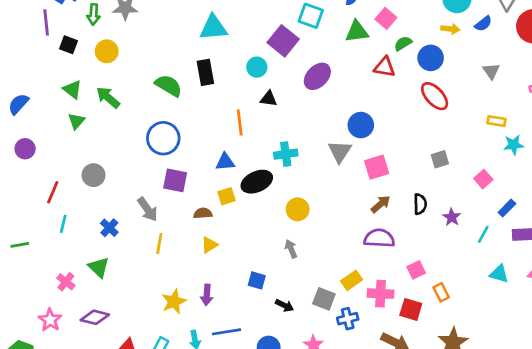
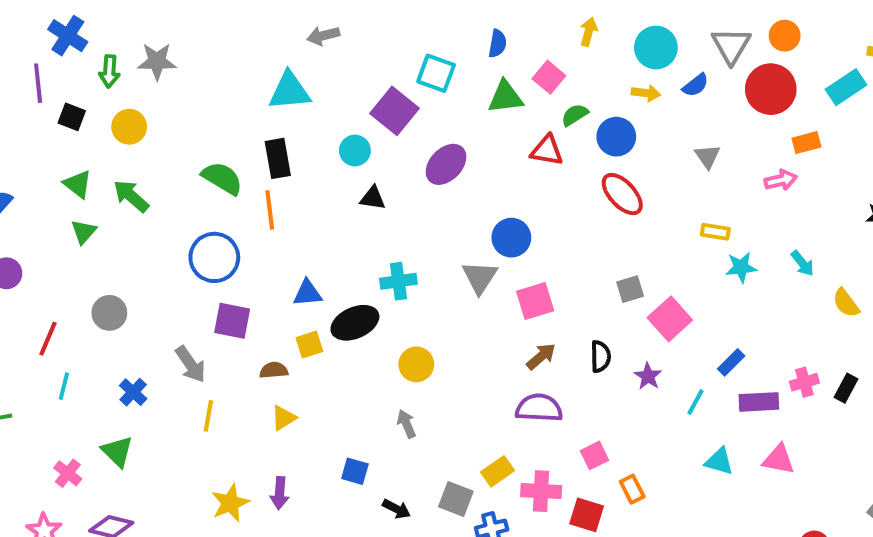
orange line: (240, 122) -> (270, 210), moved
pink square: (483, 179) -> (670, 319), moved, size x1.5

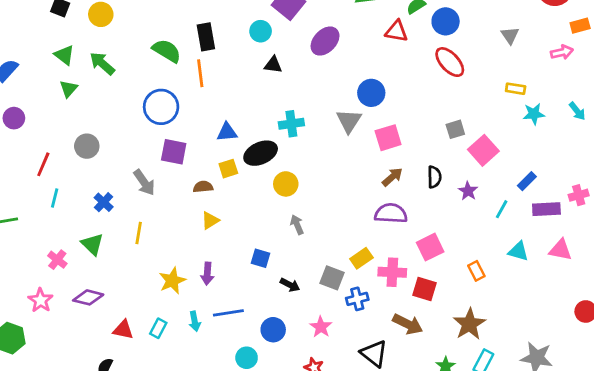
yellow circle: (416, 364) -> (286, 184), moved
yellow line: (208, 416) -> (139, 233), moved
pink square: (595, 455) -> (430, 247), size x1.4
orange rectangle: (632, 489) -> (476, 271), moved

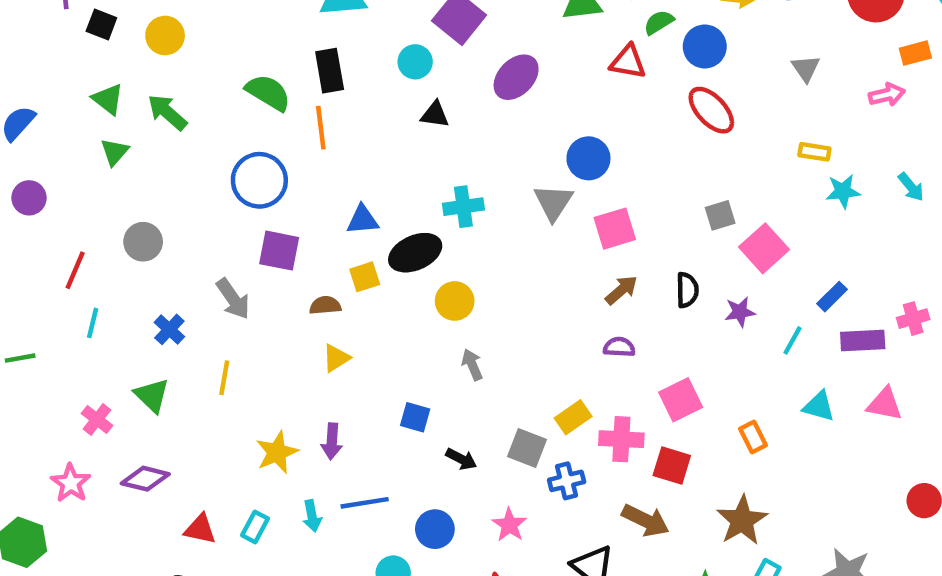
purple star: (468, 191) -> (740, 312), turned 30
purple semicircle: (391, 213) -> (619, 347), size x0.6

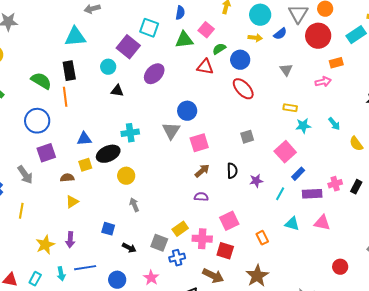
pink square: (764, 248) -> (285, 152), moved
purple square: (279, 251) -> (46, 153), turned -30

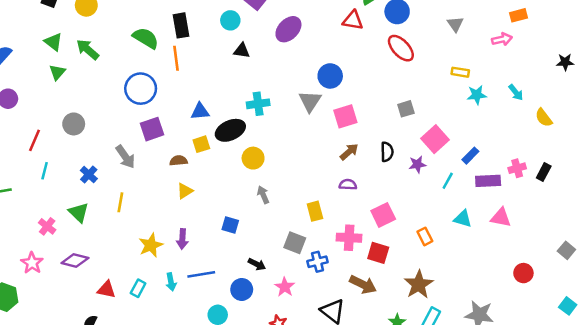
pink square: (285, 152) -> (435, 139), moved
yellow rectangle: (180, 229) -> (315, 211), moved, turned -70
black arrow: (129, 248) -> (257, 264), moved

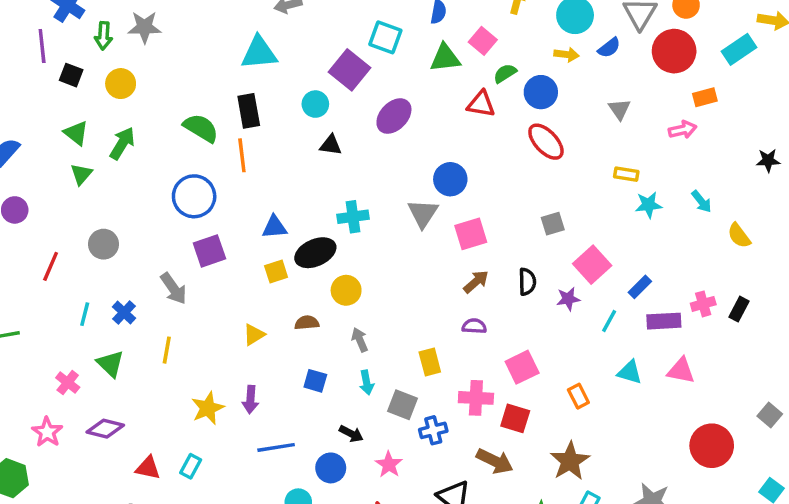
green arrow: (88, 49) -> (122, 143), turned 80
brown semicircle: (179, 161) -> (307, 323), moved
cyan line: (45, 171) -> (85, 314), moved
red circle: (523, 273) -> (712, 446), size x1.6
cyan arrow: (171, 282) -> (367, 383), moved

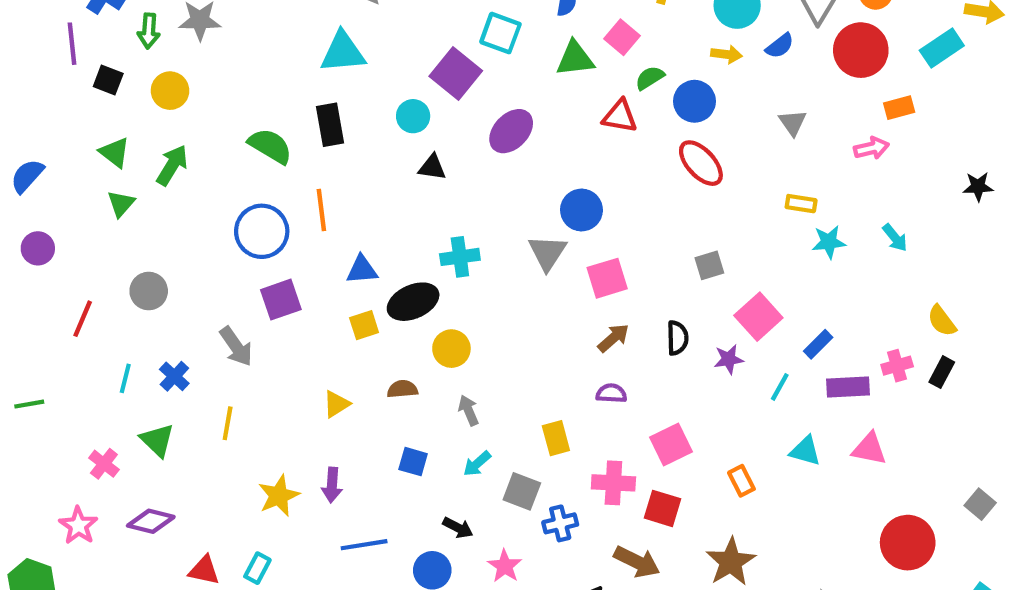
orange line: (242, 155) -> (321, 210), moved
yellow semicircle: (739, 236) -> (942, 321), moved
cyan arrow: (367, 383) -> (477, 464), turned 60

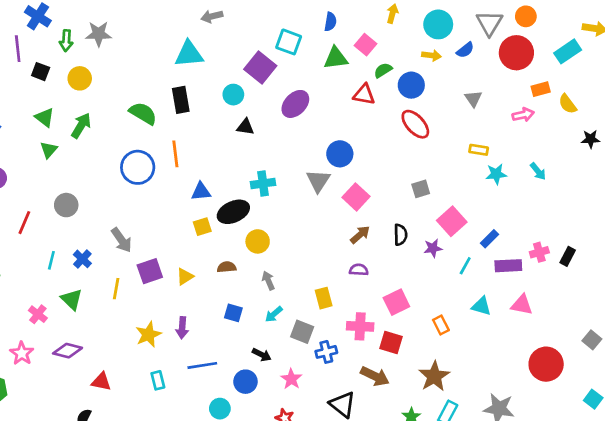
pink square: (607, 278) -> (356, 197), turned -30
purple square: (281, 300) -> (150, 271), moved
yellow semicircle: (942, 321) -> (568, 104), moved
cyan rectangle: (257, 568) -> (158, 380), moved, turned -42

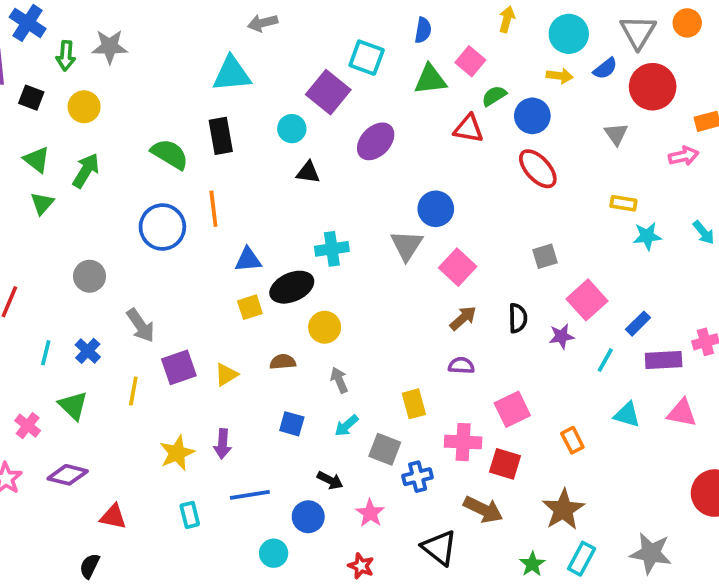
red circle: (516, 53) -> (653, 87), moved
gray circle: (66, 205) -> (90, 276), moved

